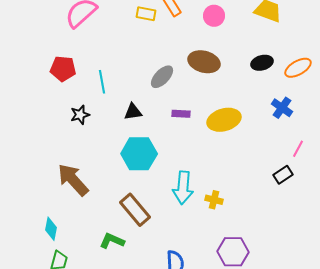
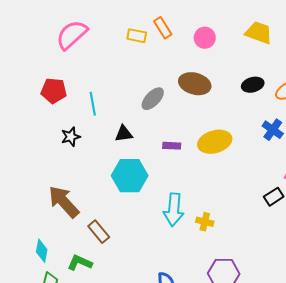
purple rectangle: (181, 114) -> (172, 146), moved
brown rectangle: (135, 210) -> (99, 232), moved, size x0.7
green L-shape: (112, 241) -> (80, 263), moved

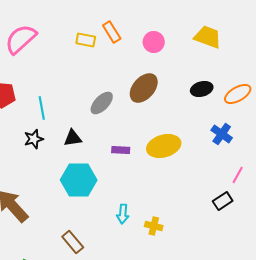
brown ellipse: (195, 84) -> (144, 88), turned -64
black star: (71, 137) -> (34, 139), moved
cyan arrow: (174, 210) -> (123, 214), size x0.6
brown rectangle: (99, 232) -> (73, 242), moved

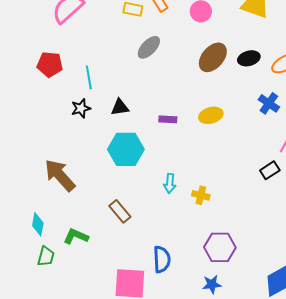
brown ellipse: (144, 88) -> (213, 57), moved
gray ellipse: (102, 103) -> (149, 47), moved
yellow ellipse: (164, 146) -> (211, 115), size x0.7

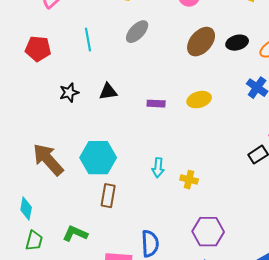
cyan line: (89, 77) -> (88, 40), moved
cyan hexagon: (126, 149) -> (98, 158), moved
brown rectangle: (120, 211) -> (108, 196), turned 50
green L-shape: (76, 236) -> (75, 234), moved

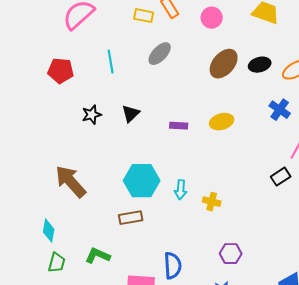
black triangle: (108, 92) -> (131, 114), turned -36
cyan hexagon: (98, 158) -> (142, 181), moved
brown rectangle: (108, 196) -> (131, 218), turned 70
purple hexagon: (208, 232) -> (231, 254), size x0.7

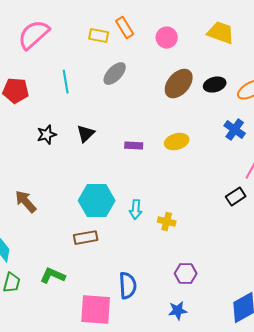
brown arrow: (71, 182) -> (26, 202), size x0.7

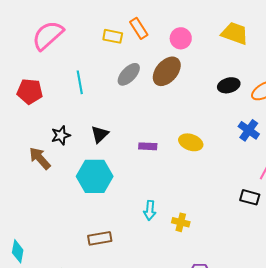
brown ellipse: (179, 84) -> (167, 71), moved
yellow ellipse: (177, 142) -> (191, 142), turned 35
black rectangle: (236, 197) -> (250, 197), turned 48
cyan hexagon: (97, 201) -> (95, 176), moved
brown arrow: (26, 202) -> (40, 158), moved

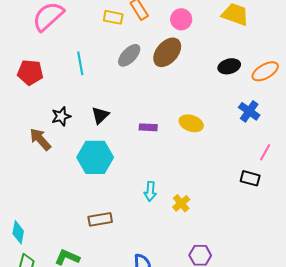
yellow cross: (181, 222) -> (181, 203), turned 36

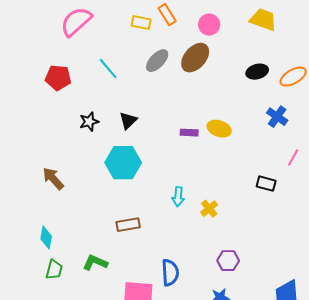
cyan line: (80, 63) -> (108, 69), turned -30
purple rectangle: (148, 127) -> (189, 133), moved
brown arrow: (40, 139) -> (53, 179), moved
black rectangle: (250, 178) -> (266, 184), moved

